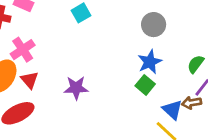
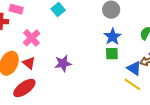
pink cross: (23, 50) -> (32, 38), moved
green square: (145, 85) -> (112, 54), turned -32

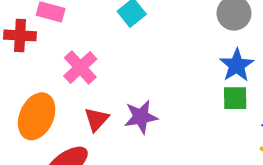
red triangle: (29, 63) -> (96, 119), moved, turned 32

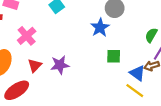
blue star: (237, 65) -> (100, 27), moved

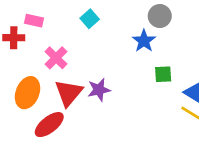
red triangle: (35, 65) -> (69, 93), size x1.6

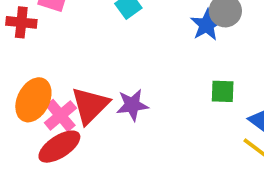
blue star: (144, 41) -> (207, 25), moved
pink cross: (56, 58) -> (60, 115), moved

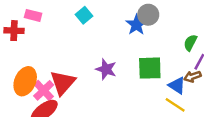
green square: (223, 91) -> (150, 68), size x1.5
purple star: (132, 105) -> (106, 69), moved, turned 30

